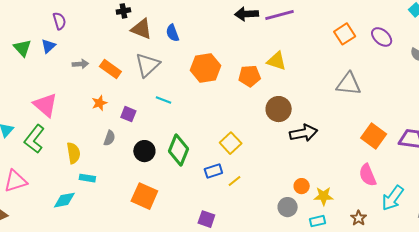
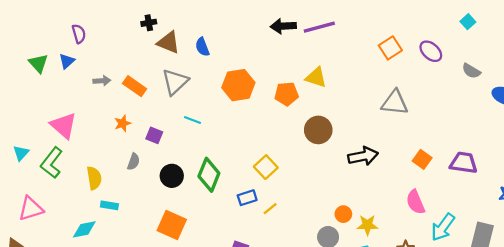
black arrow: (304, 133) -> (363, 156), moved
orange square: (374, 136) -> (422, 159), size x0.7

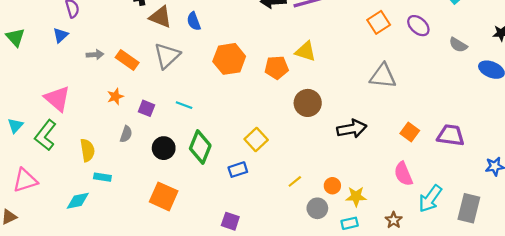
green triangle: (38, 63) -> (15, 37), moved
cyan line: (193, 120) -> (184, 105), moved
yellow line: (270, 209) -> (295, 181), moved

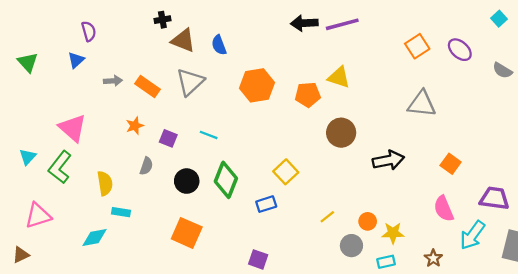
purple trapezoid: (451, 135) -> (494, 198), moved

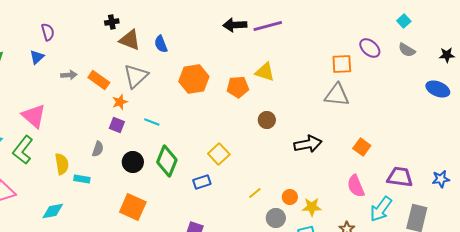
orange square: (417, 46) -> (342, 64), moved, turned 30
gray semicircle: (502, 70) -> (407, 50), moved
orange star: (135, 126) -> (120, 102), moved
brown circle: (341, 133) -> (267, 120), size x0.7
cyan rectangle: (121, 212) -> (82, 179), moved

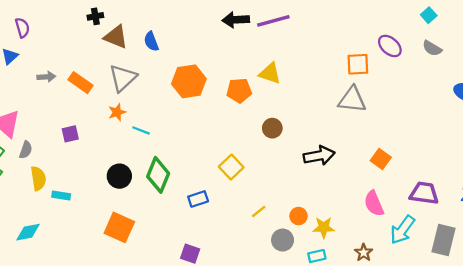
orange star: (120, 102) -> (117, 112), moved
purple square: (117, 125) -> (70, 134), moved, turned -35
gray semicircle: (98, 149) -> (26, 150), moved
yellow square: (219, 154) -> (231, 167), moved

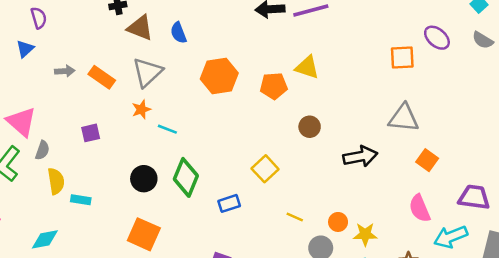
gray triangle: (352, 100) -> (404, 118), moved
yellow line: (259, 212) -> (295, 217), turned 63
cyan arrow: (402, 230) -> (451, 237), turned 32

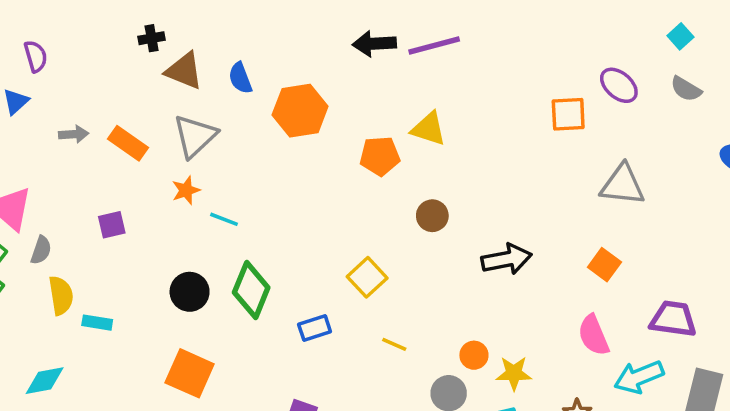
orange hexagon: (219, 76) -> (300, 111), moved
gray triangle: (404, 118) -> (623, 185), moved
yellow line: (295, 217) -> (394, 344), moved

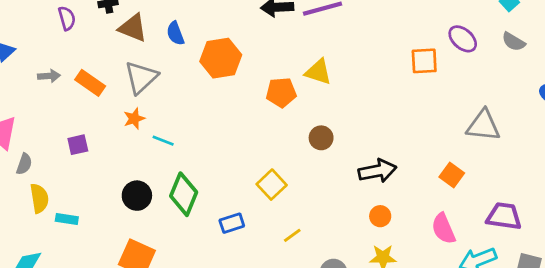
purple semicircle: (36, 56) -> (67, 18), moved
gray triangle: (623, 185) -> (483, 125), moved
yellow line: (394, 344) -> (292, 235), turned -60
orange circle: (474, 355) -> (380, 216), moved

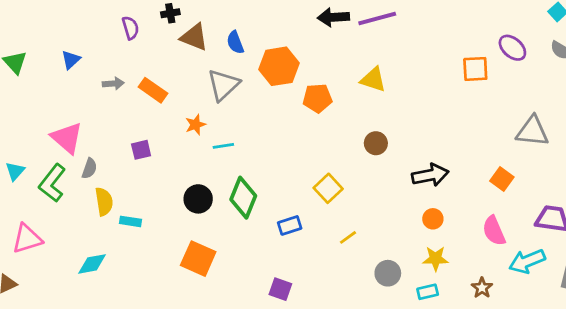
gray triangle: (141, 77) -> (223, 85), moved
orange pentagon: (281, 92) -> (317, 98), moved
cyan line: (163, 141) -> (223, 146), turned -30

